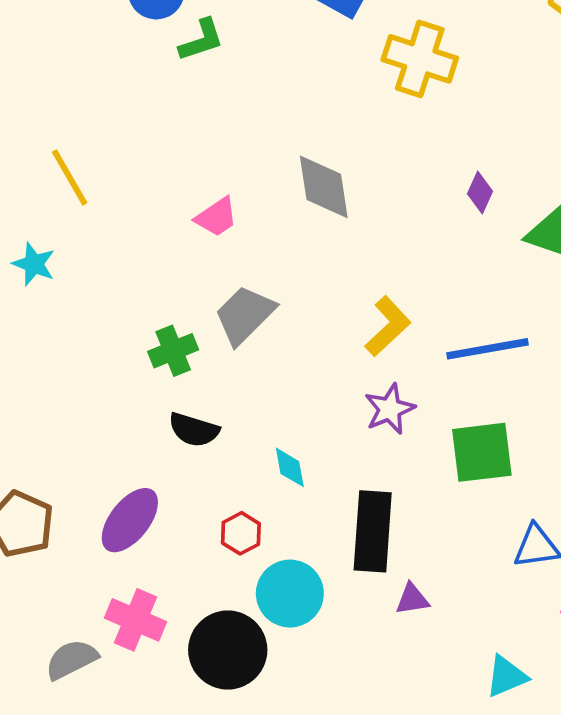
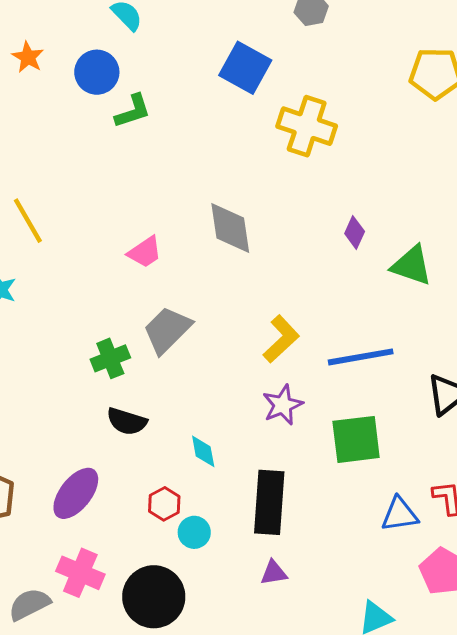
cyan circle: (290, 594) -> (194, 532), moved, size x0.6
purple triangle: (412, 599) -> (274, 573), moved

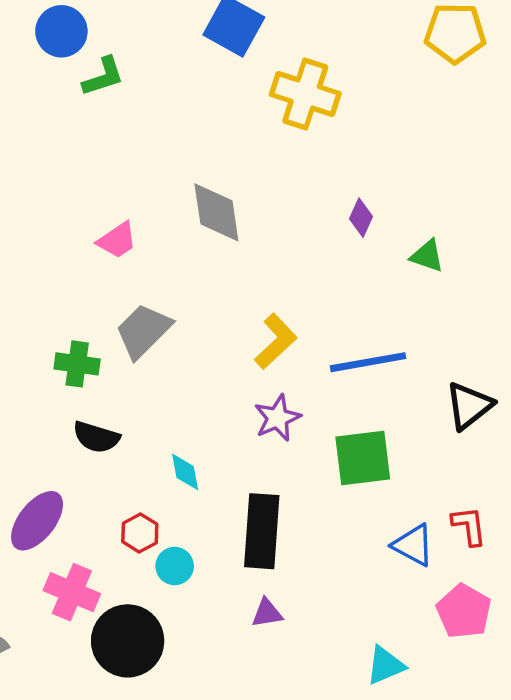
green triangle: (412, 266) -> (427, 256), size x0.7
green cross: (110, 358) -> (77, 364), turned 30
blue triangle: (400, 514) -> (413, 545), turned 36
pink cross: (80, 573) -> (72, 592), moved

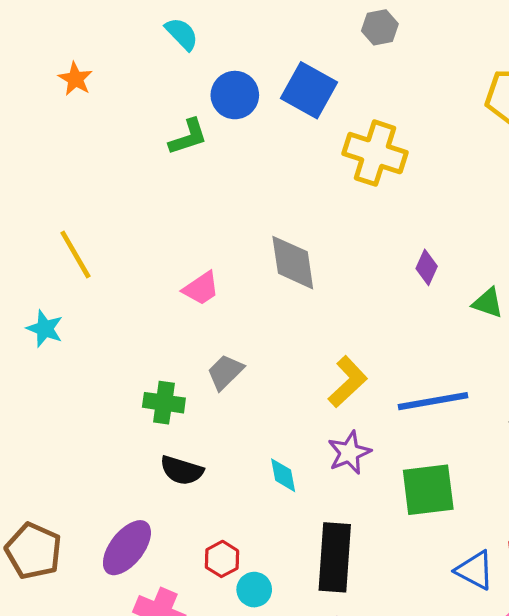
blue circle: (61, 31) -> (235, 95), moved
gray trapezoid: (143, 331) -> (225, 372), size x0.7
cyan diamond: (185, 472) -> (283, 475), moved

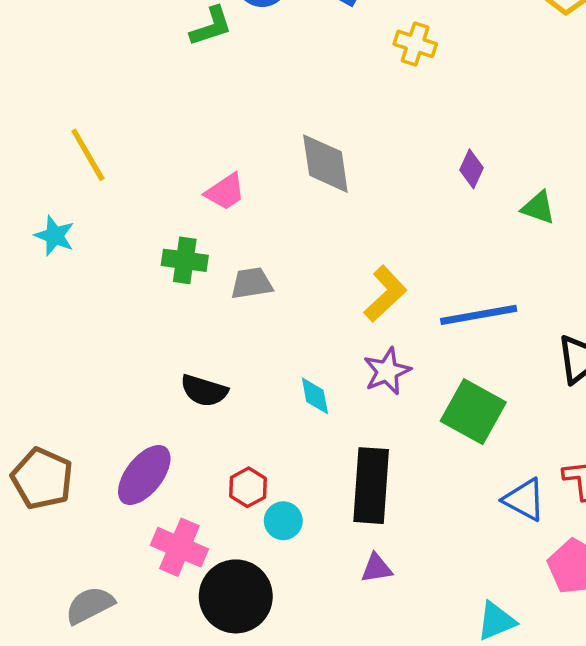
yellow cross: (375, 153) -> (415, 44), size x0.6
gray trapezoid: (225, 372) -> (252, 283), turned 36
green cross: (164, 403) -> (185, 260), moved
green square: (428, 490) -> (473, 412), turned 36

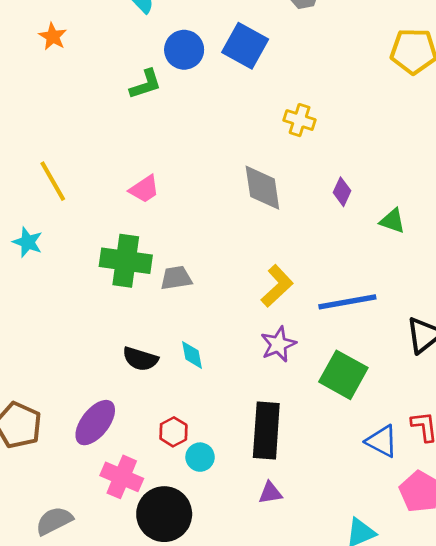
yellow cross: (415, 44) -> (300, 120), moved
gray diamond: (325, 164) -> (262, 188), moved
pink trapezoid: (225, 192) -> (144, 189), moved
green cross: (185, 260) -> (126, 261), size x1.5
cyan diamond: (315, 396) -> (192, 355), moved

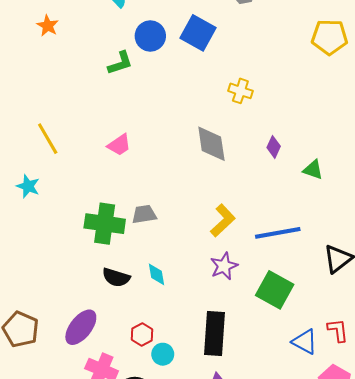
green cross: (126, 261) -> (105, 224), moved

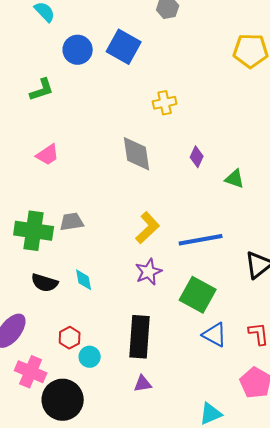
green L-shape: (120, 63) -> (42, 90), moved
yellow cross: (240, 91) -> (165, 103), turned -30
blue triangle: (305, 342) -> (215, 335), moved

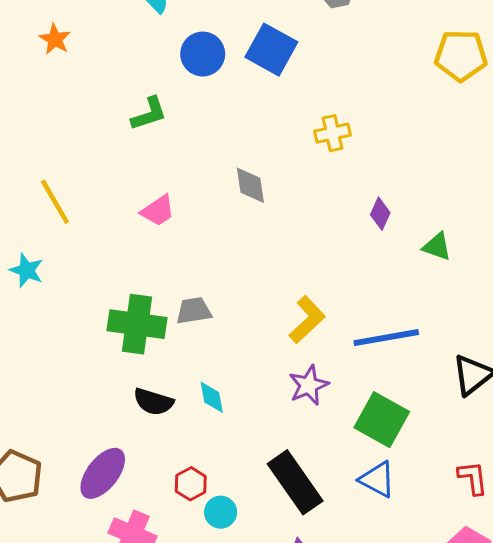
gray diamond: (137, 154) -> (250, 185), moved, size x0.7
blue triangle: (215, 335) -> (377, 479), moved
black rectangle: (140, 337) -> (295, 482), turned -39

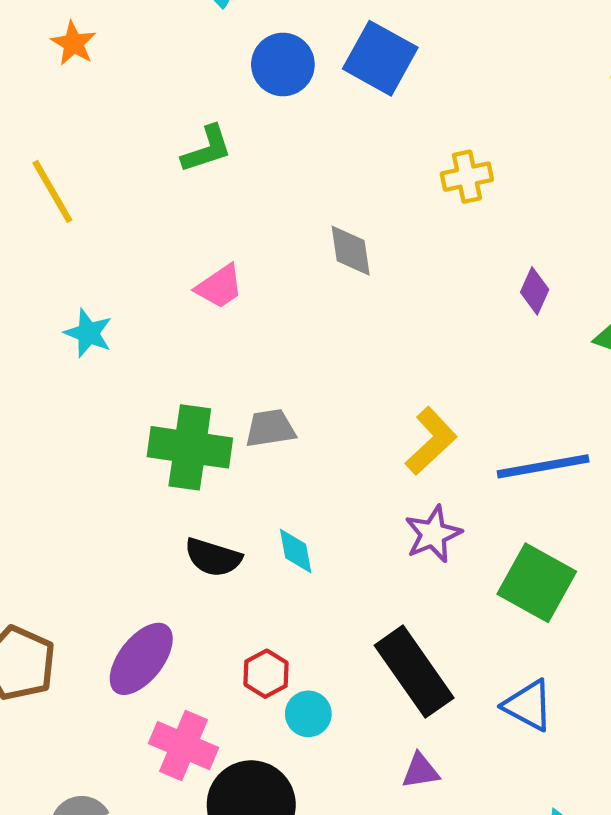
yellow line: (55, 202) -> (52, 191), moved
cyan star: (27, 270) -> (88, 333), moved
blue triangle: (377, 479) -> (528, 705), moved

